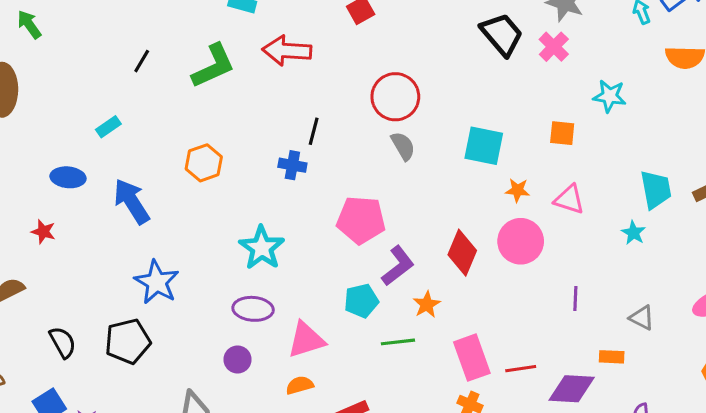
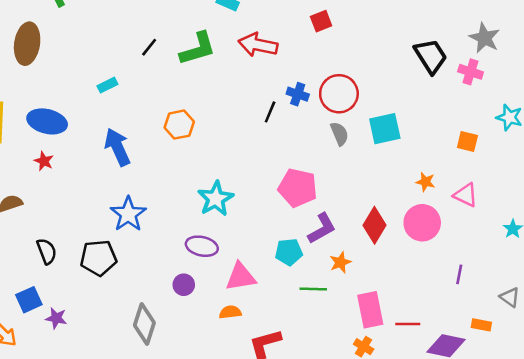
pink cross: (554, 47) -> (471, 72), turned -35
black line: (142, 61) -> (149, 47), moved
cyan square: (484, 146) -> (385, 129), moved, turned -32
blue cross: (292, 165) -> (298, 94), moved
blue ellipse: (68, 177) -> (47, 121), moved, size x1.4

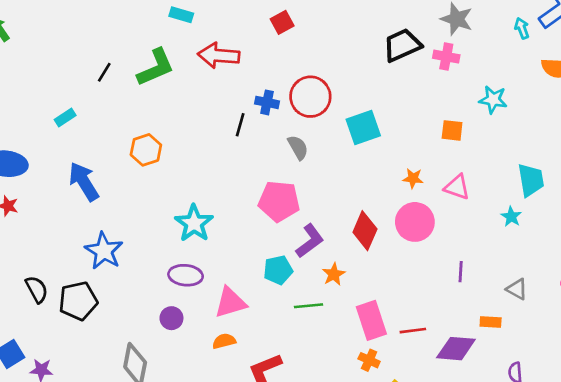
black trapezoid: (431, 56) -> (402, 45), turned -75
gray semicircle: (339, 134) -> (298, 147), moved
black semicircle: (47, 251) -> (37, 289), moved

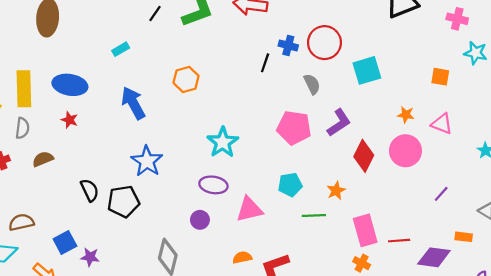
pink cross: (446, 57) -> (457, 19), moved
purple L-shape: (310, 241) -> (339, 123), moved
purple line: (461, 272) -> (441, 194), turned 35
orange semicircle: (224, 341) -> (242, 258), moved

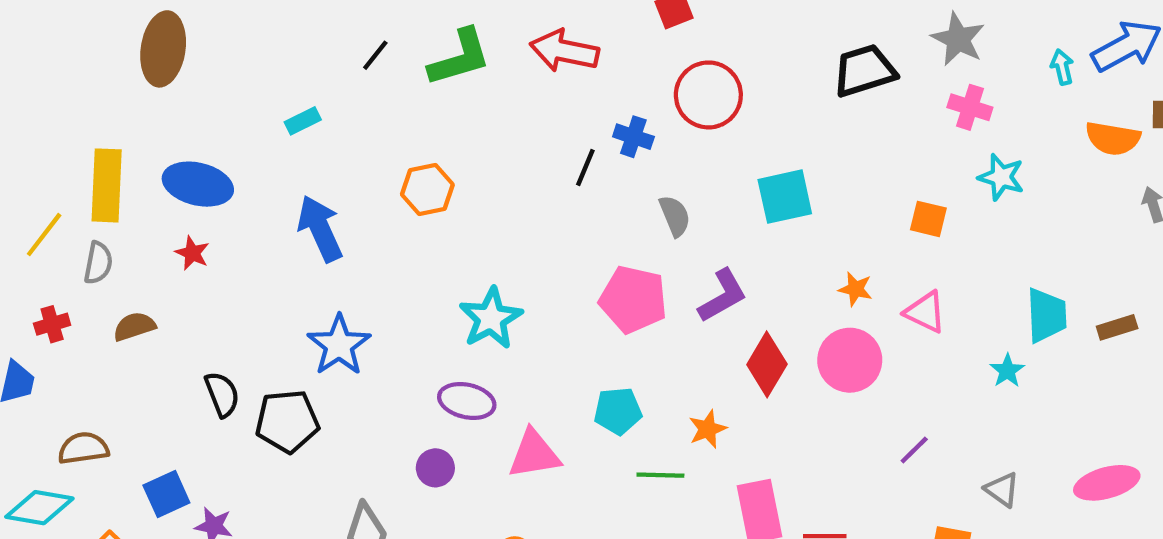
red circle: (324, 43) -> (708, 95), moved

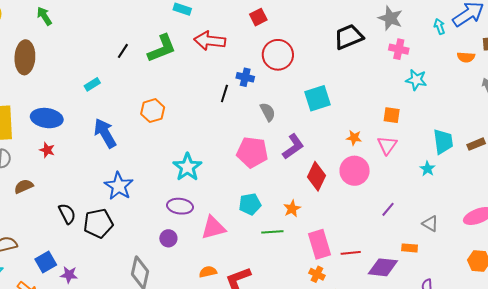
orange semicircle: (1113, 138) -> (466, 57), size x0.7
orange square: (928, 219) -> (392, 115), moved
pink triangle: (925, 312) -> (387, 145), turned 45

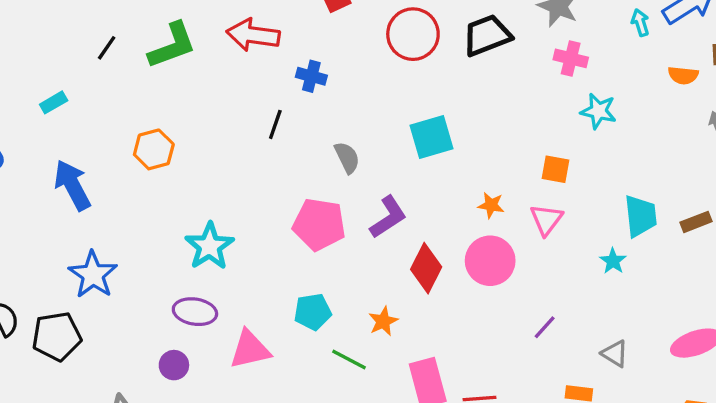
red circle: (278, 55) -> (413, 34), moved
blue cross: (245, 77) -> (311, 76), moved
green line: (272, 232) -> (349, 359), turned 30

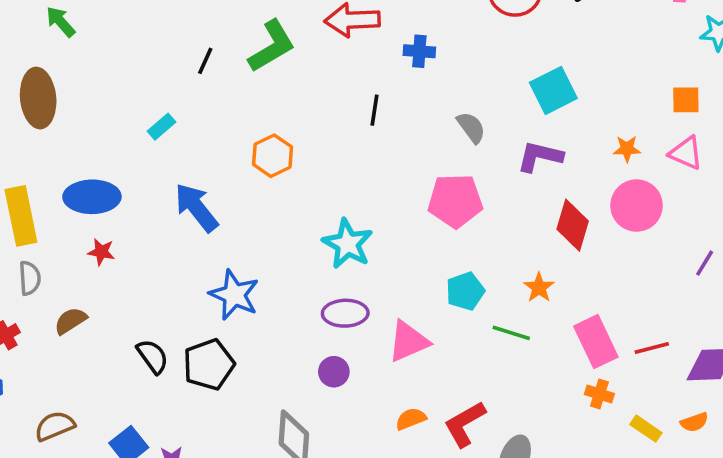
black line: (275, 124) -> (375, 110), moved
purple L-shape: (388, 217) -> (540, 156), moved, turned -123
pink triangle: (546, 220) -> (686, 153), turned -33

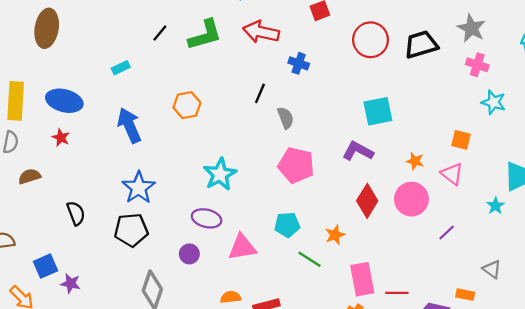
gray semicircle: (471, 127) -> (286, 118), moved
purple line: (705, 263) -> (447, 233), moved
black pentagon: (209, 365) -> (131, 230), moved

